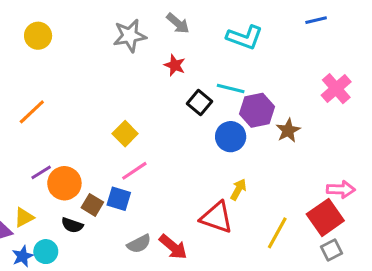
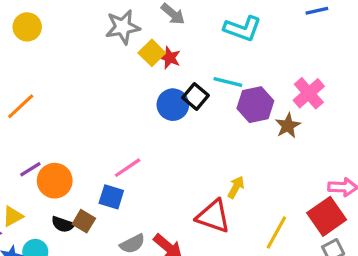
pink cross: (336, 89) -> (309, 93), moved
yellow square: (125, 134) -> (152, 53), moved
blue circle: (231, 137) -> (173, 105), moved
brown square: (92, 205) -> (84, 221), moved

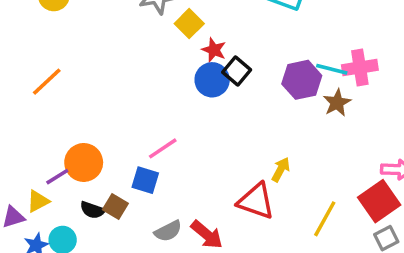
red star: (170, 58) -> (214, 50), moved
cyan line: (228, 82) -> (332, 69), moved
pink cross: (309, 93) -> (360, 67), turned 32
purple line: (30, 169) -> (57, 177), moved

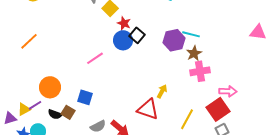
pink cross: (360, 67) -> (200, 71), moved
pink line: (163, 148) -> (95, 58), moved
purple line: (57, 177) -> (35, 105), moved

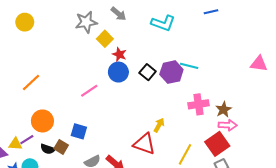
black square: (137, 35) -> (148, 72), moved
orange line: (29, 41) -> (31, 82), moved
brown star: (194, 53) -> (223, 110), moved
yellow triangle: (24, 109) -> (15, 144), turned 32

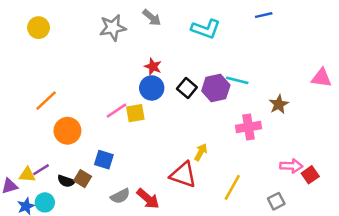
yellow square: (105, 39) -> (135, 113), moved, turned 35
brown star: (223, 110) -> (279, 104), moved
orange circle: (42, 121) -> (67, 131), moved
pink arrow: (228, 125) -> (291, 166), moved
red square: (217, 144) -> (310, 175), moved, size x0.6

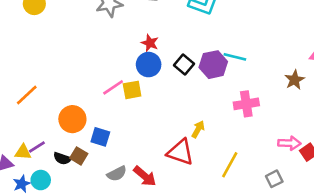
orange line: (46, 101) -> (27, 95), moved
brown star: (279, 104) -> (295, 80), moved
orange circle: (67, 131) -> (72, 119), moved

